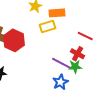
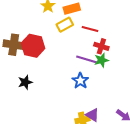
red line: (85, 36) -> (90, 29), moved
blue star: (60, 82) -> (80, 81), moved

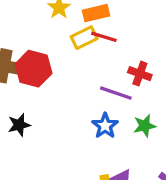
red line: (90, 29) -> (104, 37), moved
green star: (102, 60) -> (145, 126), moved

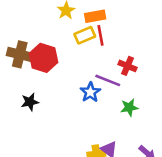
red line: (104, 37) -> (100, 35), turned 60
blue star: (105, 126) -> (90, 92), moved

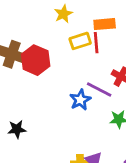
orange rectangle: (95, 16) -> (105, 24), moved
black star: (30, 102) -> (17, 129), moved

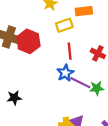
red line: (96, 43) -> (70, 51), moved
purple line: (99, 89) -> (80, 83), moved

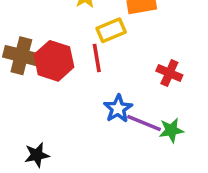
red line: (70, 51) -> (97, 58), moved

